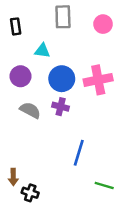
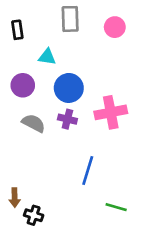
pink cross: (98, 80) -> (111, 112), moved

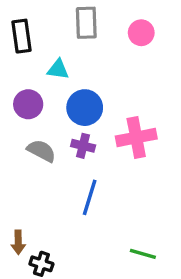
black rectangle: (17, 30) -> (21, 36), size x1.4
blue line: (88, 171) -> (90, 197), moved

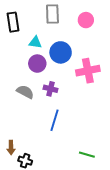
purple circle: (28, 104) -> (37, 64), moved
blue circle: (85, 108) -> (61, 52), moved
pink cross: (136, 137) -> (88, 71), moved

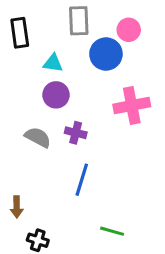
blue circle: (61, 52) -> (106, 54), moved
brown arrow: (11, 148) -> (17, 207), moved
green line: (87, 155) -> (112, 231), moved

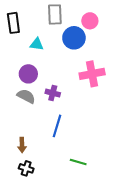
purple circle: (56, 95) -> (28, 74), moved
brown arrow: (17, 207) -> (22, 145), moved

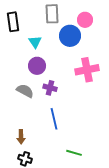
cyan triangle: (37, 44) -> (35, 42), turned 48
purple circle: (28, 74) -> (37, 66), moved
blue line: (57, 126) -> (54, 119), turned -30

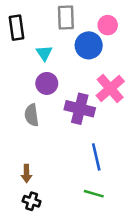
pink cross: (87, 70) -> (110, 88), turned -30
purple cross: (50, 88) -> (80, 109), moved, size x1.6
gray semicircle: (25, 91) -> (32, 115), turned -126
blue line: (54, 119) -> (96, 157), moved

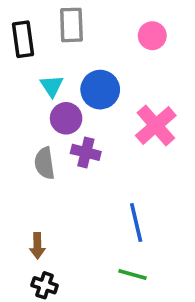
gray rectangle: (66, 18) -> (71, 25), moved
blue circle: (89, 45) -> (100, 90), moved
cyan triangle: (44, 53) -> (52, 86), moved
purple cross: (80, 109) -> (86, 152), moved, size x0.7

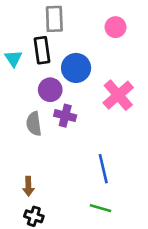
black rectangle: (23, 39) -> (42, 50), moved
cyan triangle: (52, 86) -> (13, 58), moved

